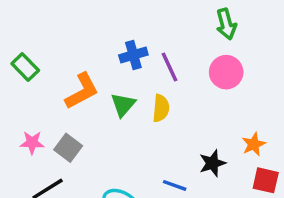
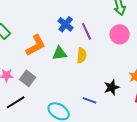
blue cross: (133, 55) -> (66, 24), turned -35
green triangle: (123, 105) -> (60, 53), turned 42

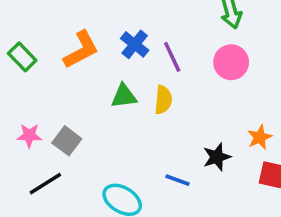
orange L-shape: (36, 45) -> (81, 50), moved

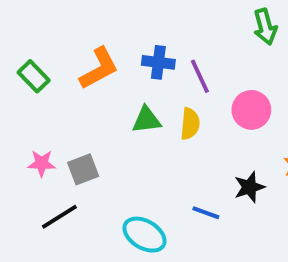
blue cross: (135, 44) -> (158, 62), turned -32
pink circle: (231, 62) -> (251, 110), moved
gray square: (67, 141) -> (83, 169), turned 32

